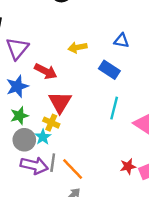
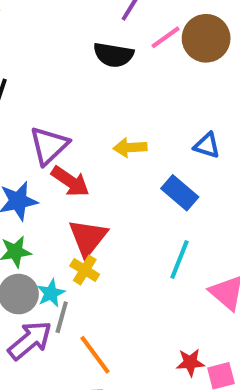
purple triangle: (17, 48) -> (49, 146), moved
yellow cross: (51, 123) -> (85, 270), moved
gray line: (53, 163) -> (62, 317), moved
purple arrow: (34, 165) -> (30, 340), turned -60

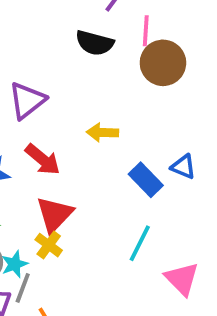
pink line: (166, 37) -> (146, 31), turned -56
brown circle: (206, 38) -> (163, 63), moved
blue triangle: (207, 145) -> (183, 167), moved
purple triangle: (49, 146) -> (27, 100), moved

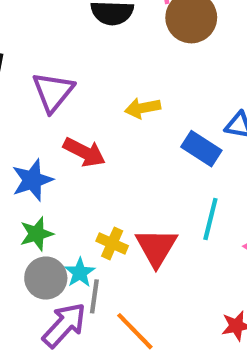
red triangle: (55, 214) -> (156, 247), moved

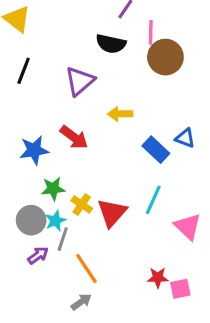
purple triangle: (53, 92) -> (80, 81), moved
green star: (37, 234) -> (53, 189), moved
purple arrow: (64, 325) -> (38, 255), size x0.6

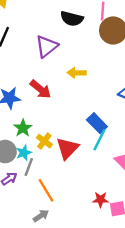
blue rectangle: (156, 150) -> (97, 123), moved
green star: (53, 189) -> (23, 128), turned -30

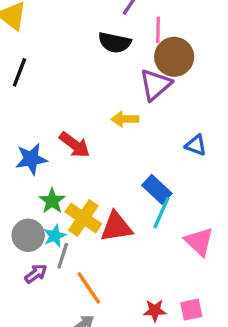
purple triangle: (47, 46) -> (155, 85), moved
yellow cross: (44, 141) -> (83, 218), size x1.5
red triangle: (67, 148) -> (116, 227), turned 40
red star: (100, 200) -> (155, 311), moved

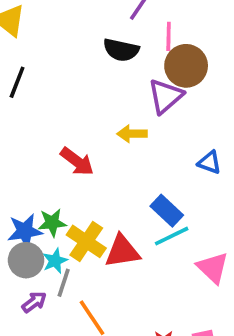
blue star: (31, 159) -> (25, 231), moved
green star: (52, 201) -> (52, 223), turned 30
cyan line: (161, 213) -> (172, 236), turned 40

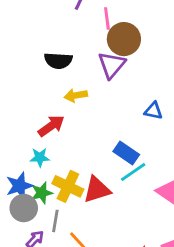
black semicircle: (121, 50) -> (58, 61), moved
yellow arrow: (132, 134) -> (76, 95), moved
red arrow: (77, 161) -> (51, 126), turned -64
green star: (52, 223) -> (42, 193), moved
cyan star: (55, 261) -> (40, 157), moved, turned 30

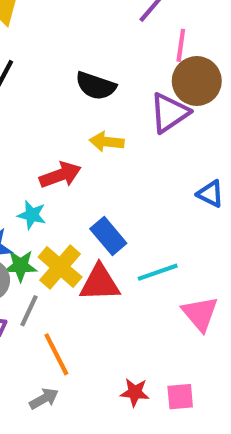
blue rectangle: (126, 153) -> (108, 236), moved

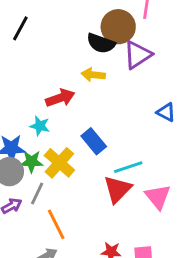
brown circle: (197, 81) -> (118, 27), moved
black semicircle: (96, 86) -> (101, 43), moved
red triangle: (100, 283) -> (118, 189), moved, turned -44

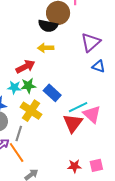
purple triangle: (138, 55) -> (91, 42), moved
green star: (32, 162) -> (28, 86), moved
pink triangle: (158, 197) -> (92, 114), moved
orange line: (56, 224) -> (17, 153), moved

